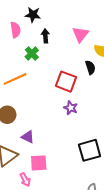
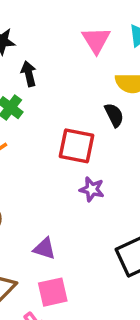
pink triangle: (80, 34) -> (96, 40), moved
purple triangle: (28, 137) -> (44, 249), moved

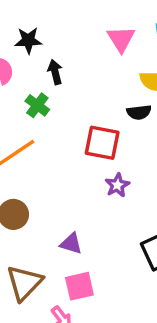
black semicircle: (114, 115) -> (139, 112), turned 110
purple star: (92, 189) -> (117, 185), turned 30

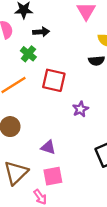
black arrow: (55, 72) -> (41, 32), turned 98
red square: (102, 143) -> (54, 80), moved

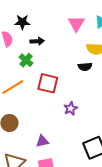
purple triangle: (48, 147) -> (42, 141), turned -32

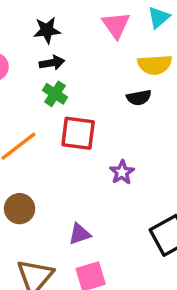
black star: (22, 22) -> (47, 30), moved
green cross: (26, 60) -> (55, 94), moved

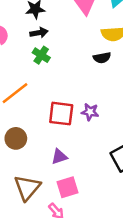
red square: (78, 133) -> (61, 114), moved
purple star: (122, 172) -> (90, 112), turned -30

